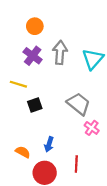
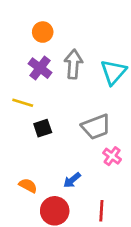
gray trapezoid: (79, 104) -> (96, 127), turned 120
blue arrow: (49, 144) -> (72, 180), moved, turned 32
red line: (76, 164) -> (101, 211), moved

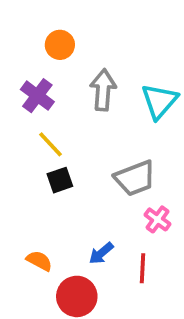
purple cross: (40, 68) -> (37, 96), moved
yellow line: (23, 103) -> (50, 144), moved, turned 30
red line: (101, 211) -> (142, 268), moved

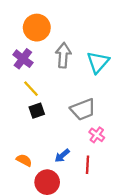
orange circle: (60, 45) -> (37, 28), size x1.5

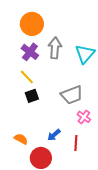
purple cross: (23, 59) -> (30, 52), moved

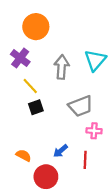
gray arrow: (55, 48) -> (62, 67), moved
purple cross: (30, 52) -> (20, 58), moved
pink cross: (84, 117) -> (94, 131), turned -32

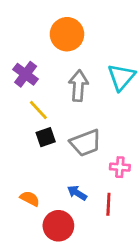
orange circle: (36, 27) -> (67, 34), moved
gray trapezoid: (81, 106) -> (86, 143), moved
blue arrow: (60, 151) -> (77, 193), turned 72

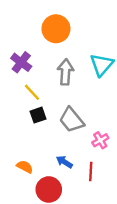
gray trapezoid: (86, 143) -> (72, 120), turned 72
pink cross: (120, 167) -> (100, 140), turned -35

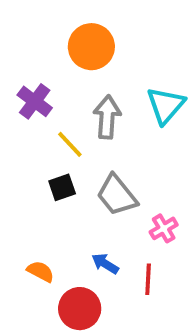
yellow line: (32, 92) -> (70, 144), moved

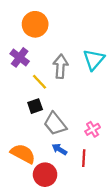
orange circle: (91, 47) -> (35, 24), moved
gray trapezoid: (117, 195) -> (55, 124), moved
orange semicircle: (41, 271) -> (23, 154), size x1.6

